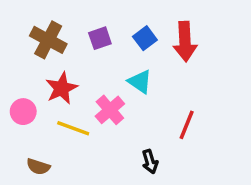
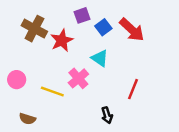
purple square: (100, 38) -> (82, 15), moved
red arrow: (185, 42) -> (132, 30), turned -44
red star: (62, 88) -> (62, 40), moved

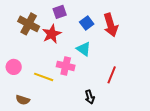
purple square: (82, 15) -> (60, 12), moved
red arrow: (132, 30) -> (111, 25), turned 30
pink cross: (78, 78) -> (66, 66), turned -36

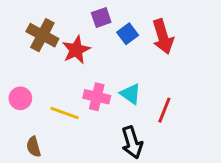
purple square: (60, 12) -> (101, 17), moved
cyan triangle: (84, 49) -> (131, 94), moved
black arrow: (90, 97) -> (132, 142), size x1.5
brown semicircle: (23, 100) -> (34, 147), turned 56

